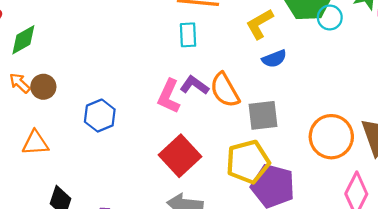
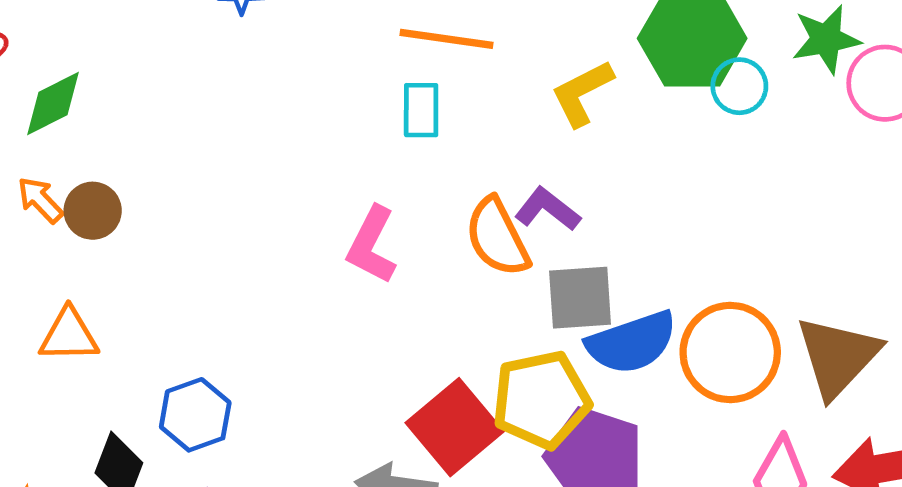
blue semicircle: (274, 59) -> (632, 343), moved, size x1.6
purple L-shape: (194, 85) -> (547, 209), moved
blue hexagon: (100, 116) -> (195, 415), moved
red square: (180, 156) -> (455, 427), moved

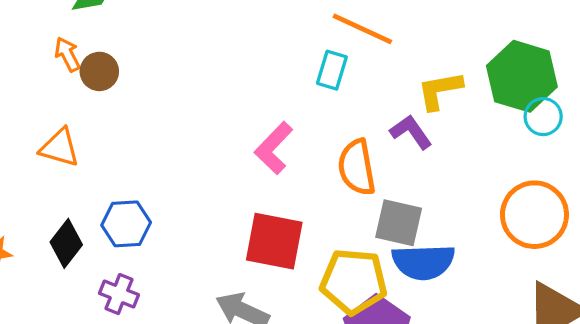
purple L-shape: (547, 209) -> (411, 132), moved
orange circle: (730, 353) -> (534, 215), moved
red square: (455, 427) -> (274, 241), moved, turned 34

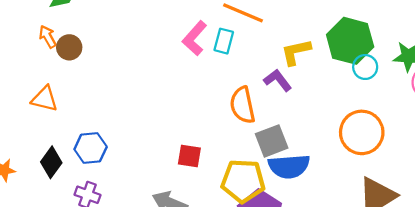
pink L-shape: (274, 148) -> (195, 38), moved
gray square: (399, 223) -> (272, 141), turned -32
red square: (274, 241) -> (189, 156), size x0.6

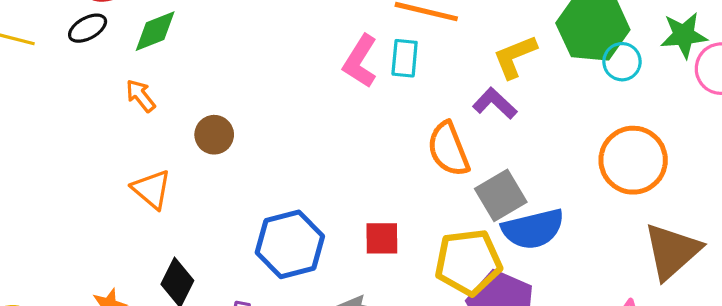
brown circle: (69, 47) -> (214, 135), moved
orange triangle: (45, 99) -> (152, 189), turned 36
blue hexagon: (91, 148) -> (290, 244), moved, size x1.4

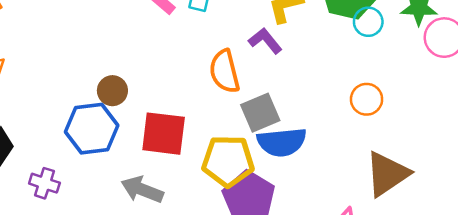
brown circle: (214, 135) -> (112, 91), moved
orange circle: (633, 160) -> (367, 99), size x0.6
red square: (382, 238) -> (164, 134), size x1.6

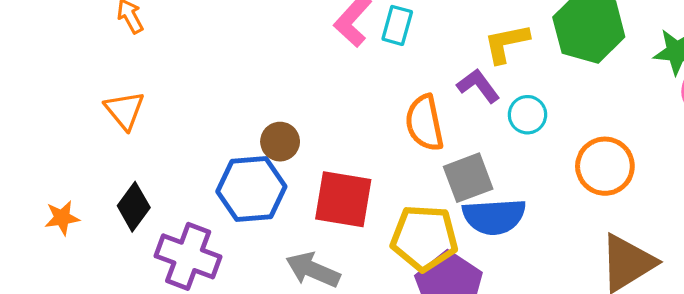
cyan circle: (368, 22) -> (527, 115), moved
orange circle: (367, 99) -> (605, 166), size x1.4
purple cross: (44, 183) -> (188, 256), size x1.6

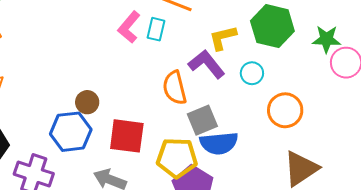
purple L-shape: (478, 86) -> (207, 64), size x1.4
cyan circle: (527, 115) -> (252, 73), moved

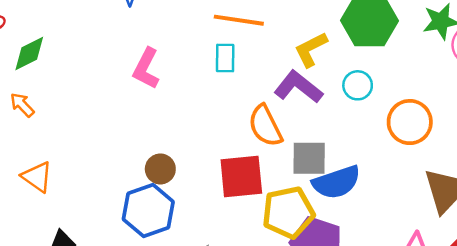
pink L-shape: (129, 27) -> (146, 68), moved
gray square: (202, 120) -> (309, 158), turned 36
red square: (127, 136) -> (241, 176), moved

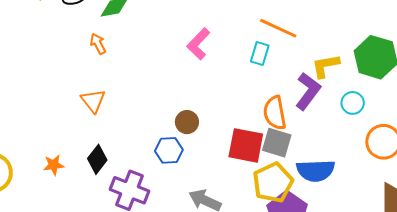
purple L-shape: (298, 87) -> (308, 91), turned 72
gray square: (309, 158) -> (277, 143), moved
blue hexagon: (148, 210) -> (169, 150), size x0.7
yellow pentagon: (288, 212) -> (273, 183), turned -30

